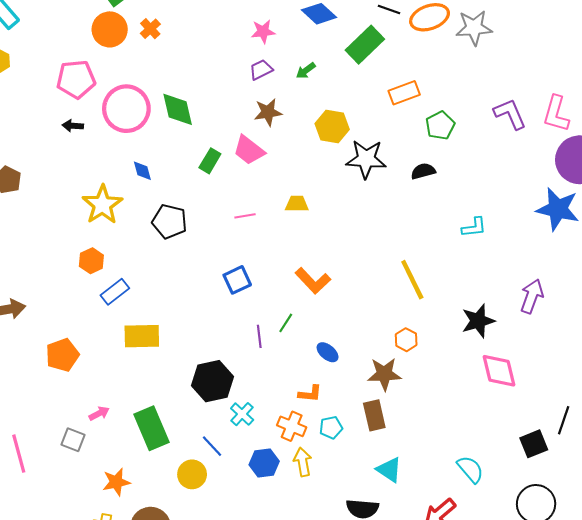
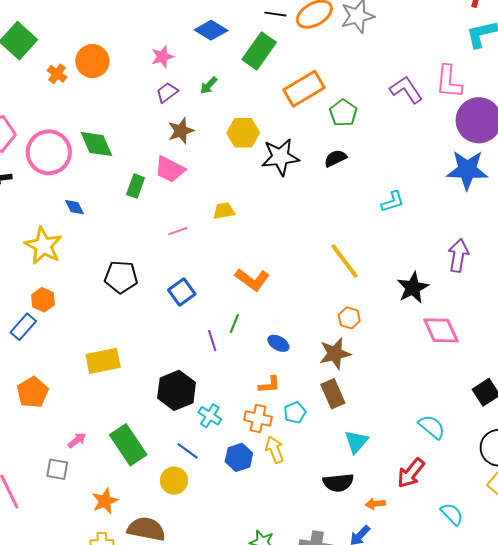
orange circle: (110, 29) -> (92, 61), moved
orange rectangle: (404, 93) -> (304, 89), size x1.4
black pentagon: (169, 221) -> (121, 277), moved
blue rectangle: (115, 292) -> (23, 327), moved
cyan triangle: (389, 470) -> (356, 442), turned 48

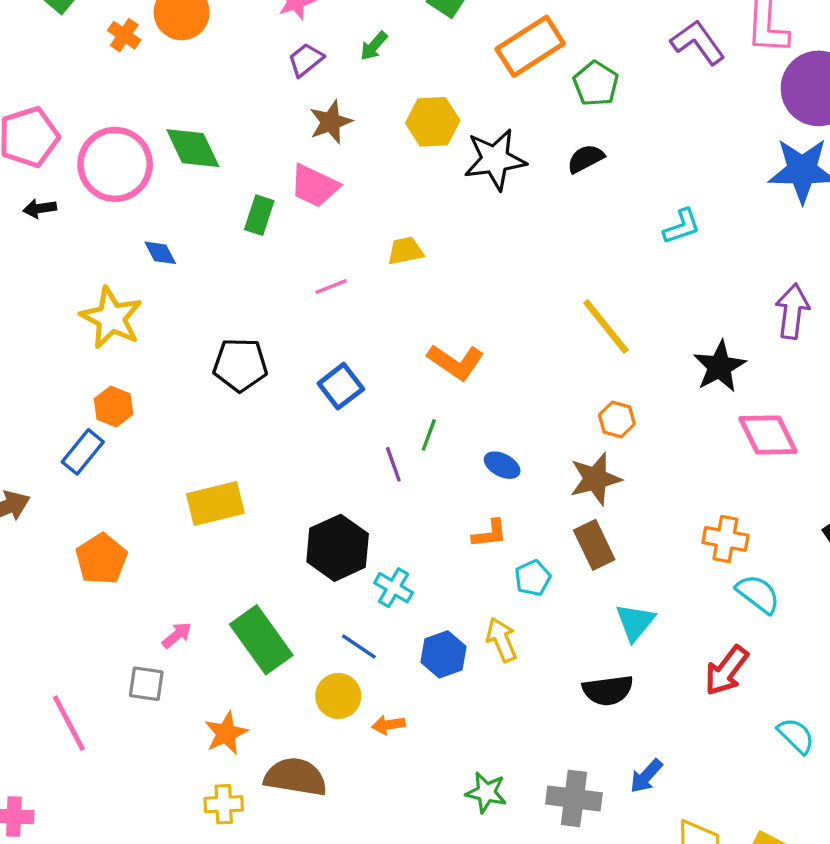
orange cross: (258, 418) -> (725, 539), moved
orange arrow: (375, 504) -> (388, 725), moved

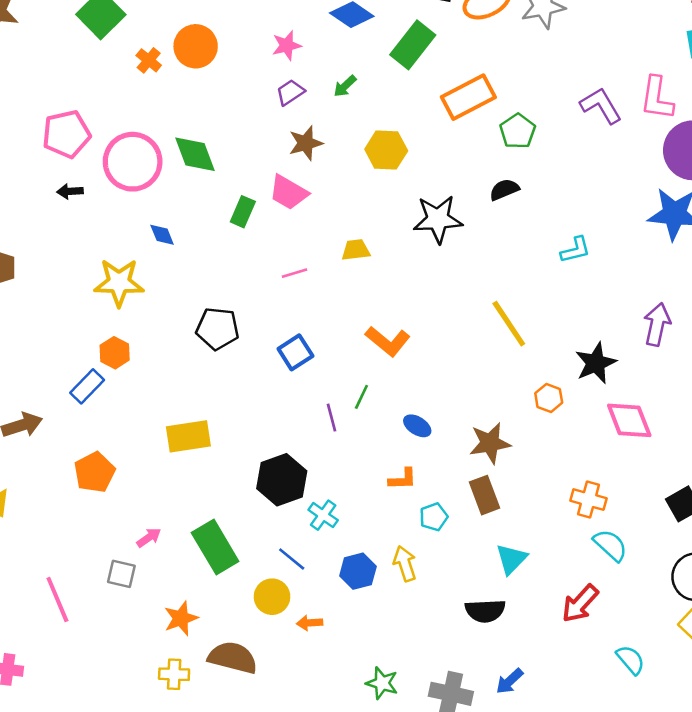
black star: (495, 159) -> (438, 219), moved
yellow star: (111, 318) -> (119, 283), turned -30
orange hexagon: (617, 419) -> (549, 398), moved

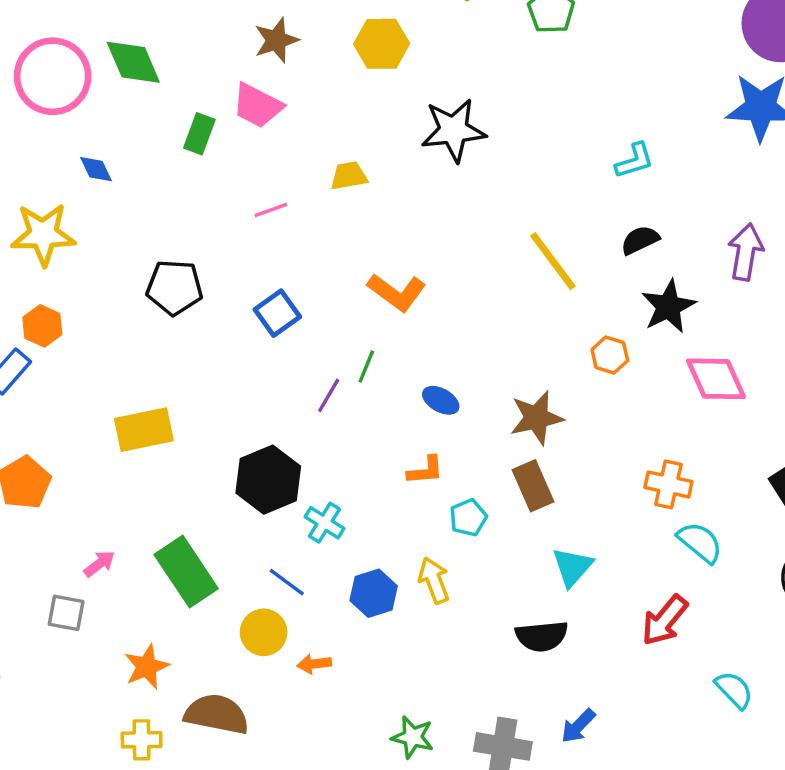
black semicircle: (504, 190) -> (640, 240), moved
purple line: (331, 418) -> (329, 395), turned 48

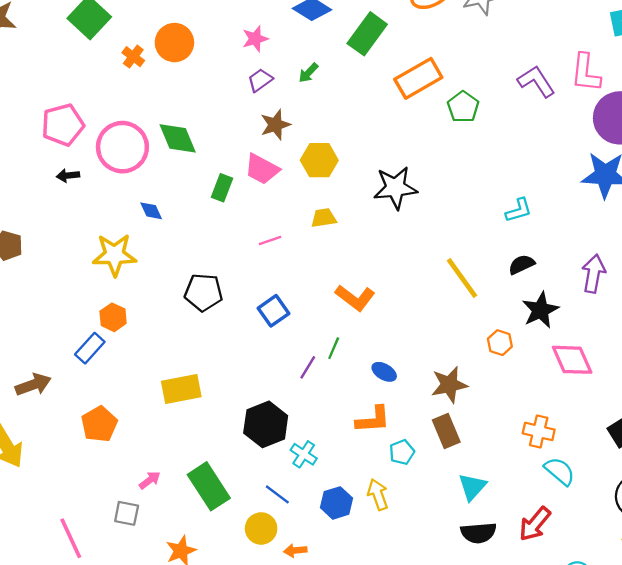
yellow hexagon: (382, 44) -> (319, 160), moved
orange L-shape: (425, 470) -> (373, 420), size x1.4
black semicircle: (542, 636) -> (478, 533), moved

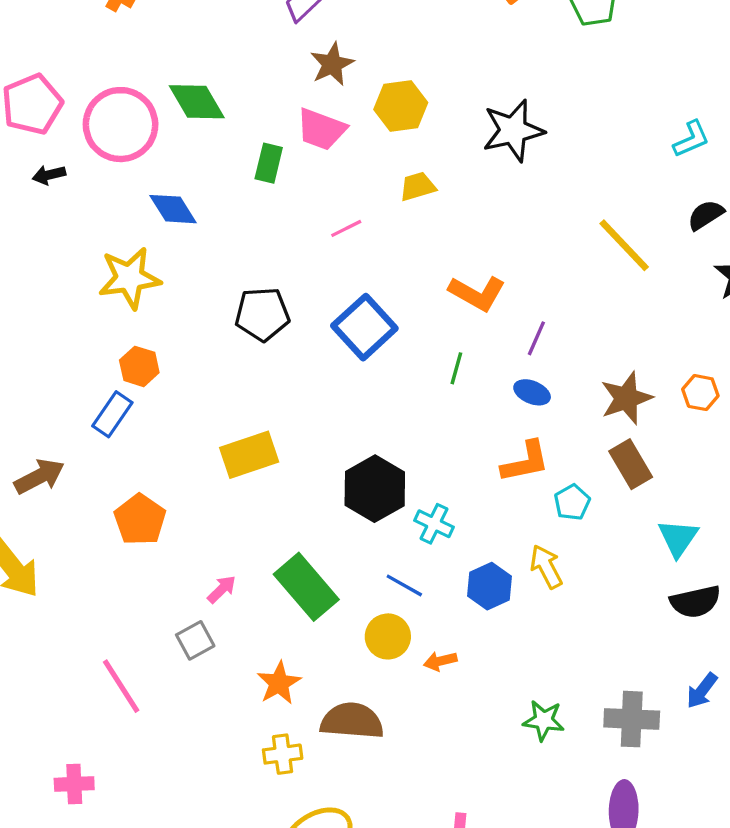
blue diamond: (151, 211) -> (173, 209), size x1.4
blue square: (273, 311) -> (364, 327), size x1.4
orange hexagon: (500, 343) -> (700, 393), moved
purple line: (308, 367) -> (536, 338), moved
gray square: (127, 513) -> (195, 640), turned -32

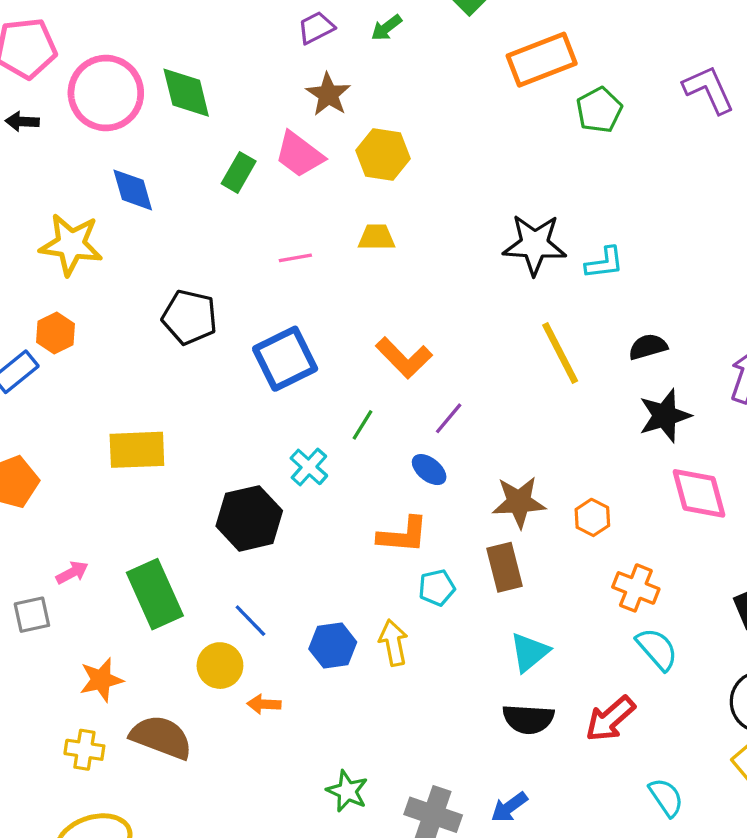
brown star: (332, 64) -> (328, 94), turned -30
black star: (513, 130) -> (535, 245), moved
cyan L-shape: (691, 139) -> (604, 263), moved
cyan cross: (434, 524) -> (309, 467), moved

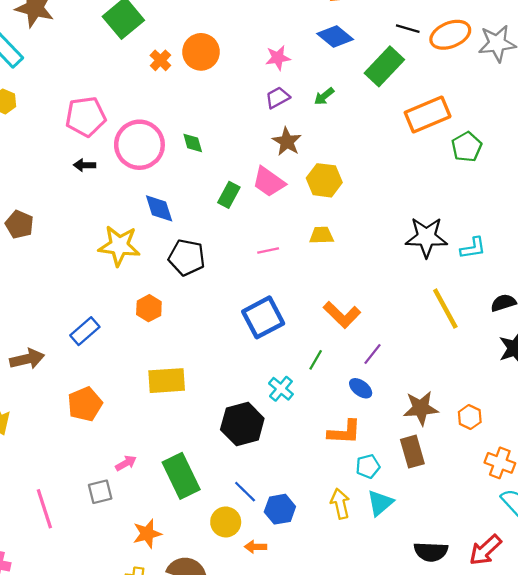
green diamond: (186, 93) -> (193, 143), size x0.6
black pentagon: (190, 317) -> (187, 257), moved
orange hexagon: (55, 333) -> (149, 308), moved
blue hexagon: (333, 646) -> (280, 509), moved
cyan triangle: (529, 652) -> (380, 503), moved

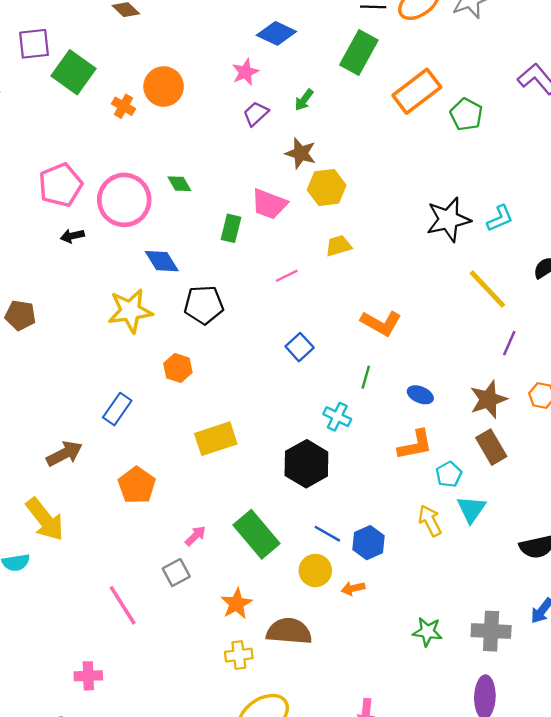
blue diamond: (335, 36) -> (276, 33), moved
brown star: (287, 142) -> (301, 153), moved
blue square: (263, 317) -> (300, 347), size x0.6
purple line: (373, 354) -> (509, 343), moved

